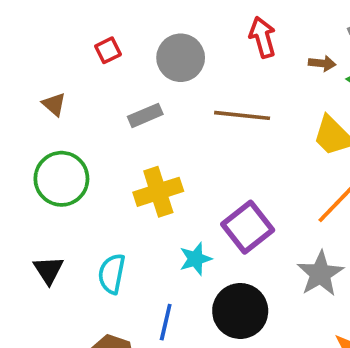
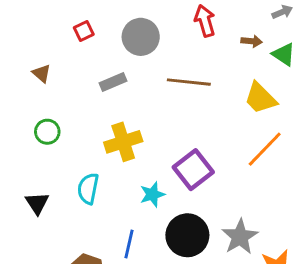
green circle: (61, 179) -> (47, 132), size x0.6
cyan semicircle: (112, 274) -> (88, 189), moved
gray star: (320, 274) -> (240, 237), moved

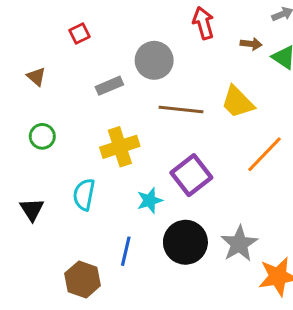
gray circle: (141, 37) -> (154, 60), moved
brown line: (189, 82) -> (181, 110), moved
yellow trapezoid: (260, 98) -> (238, 102), moved

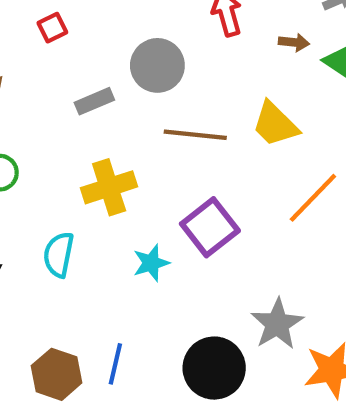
black circle: (185, 242) -> (214, 368), moved
blue line: (126, 251) -> (115, 364), moved

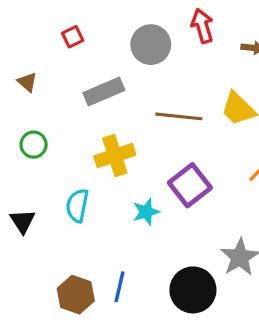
gray circle: (157, 65) -> (151, 45), moved
gray rectangle: (94, 101) -> (104, 91), size x1.4

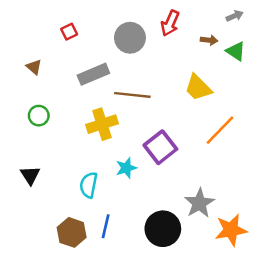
red arrow: (202, 26) -> (170, 23), turned -140
brown line: (179, 116) -> (132, 95), moved
cyan semicircle: (77, 206) -> (89, 185), moved

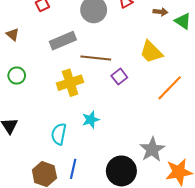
purple square: (160, 147) -> (119, 77), moved, size x0.6

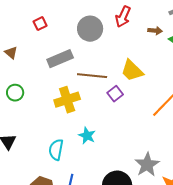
yellow trapezoid: (151, 52) -> (132, 71), moved
cyan star: (91, 120) -> (87, 136), turned -30

